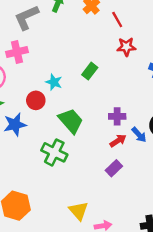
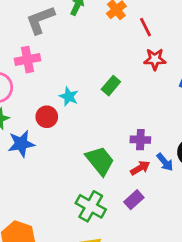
green trapezoid: (71, 121) -> (100, 161), moved
green cross: (54, 152) -> (91, 206), moved

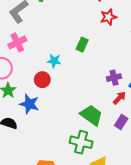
blue star: (21, 144) -> (29, 104), turned -30
green trapezoid: (100, 161) -> (91, 115), moved
green cross: (91, 206) -> (81, 142), moved

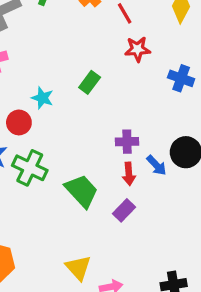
red arrow: (119, 98) -> (129, 174), turned 120
green cross: (81, 142) -> (30, 168), moved

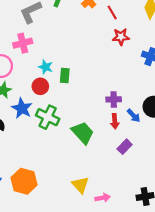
green rectangle: (90, 82) -> (65, 75), moved, turned -32
cyan star: (42, 98) -> (46, 67), moved
purple rectangle: (124, 210) -> (125, 147), moved

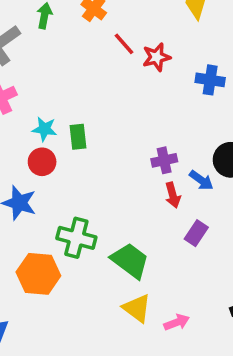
red line: (112, 12) -> (124, 44), moved
green cross: (48, 117) -> (76, 238), moved
green trapezoid: (83, 133) -> (130, 261), moved
orange hexagon: (24, 181) -> (38, 274), moved

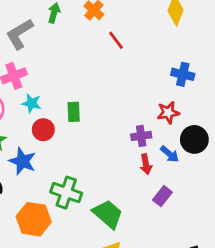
red star: (156, 57) -> (168, 113), moved
cyan star: (45, 129) -> (31, 103), moved

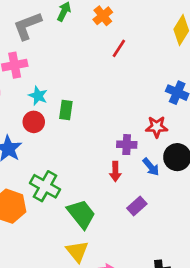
red line: (116, 40) -> (119, 48), turned 60
cyan star: (31, 103) -> (38, 96), moved
red arrow: (146, 164) -> (115, 171), moved

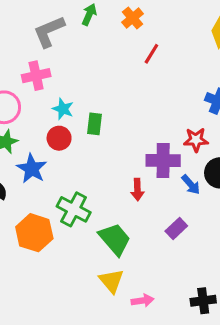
purple cross: (127, 145) -> (163, 161), size x1.5
red arrow: (115, 171) -> (137, 190), moved

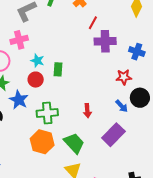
purple cross: (163, 161) -> (105, 41), moved
green cross: (74, 209) -> (47, 113), moved, turned -30
purple rectangle: (176, 229) -> (113, 135), size x1.6
orange hexagon: (34, 233) -> (42, 142), moved

